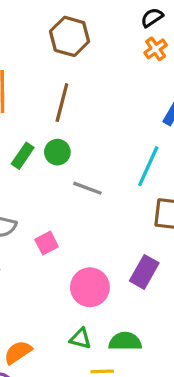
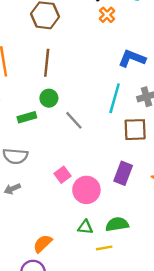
green rectangle: (23, 156) -> (27, 117), moved, turned 48
gray line: (87, 188) -> (74, 120), turned 36
pink square: (47, 243) -> (62, 175), moved

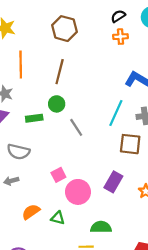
orange cross: (107, 15) -> (120, 37), turned 32
green triangle: (85, 227) -> (58, 218), moved
orange semicircle: (43, 244) -> (31, 212), moved

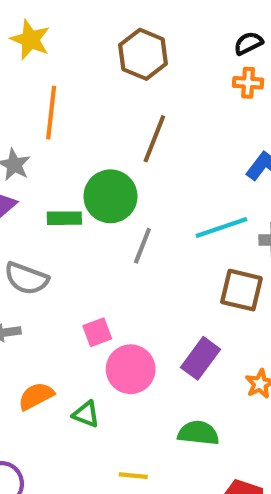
brown line: (60, 72) -> (154, 139), moved
green circle: (57, 104) -> (110, 196), size x1.6
cyan line: (116, 113) -> (221, 228), turned 40
gray line: (76, 127) -> (142, 246), turned 48
green semicircle: (101, 227) -> (198, 433), moved

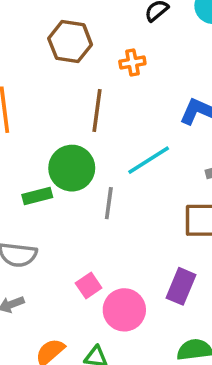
orange cross: (248, 83) -> (132, 62), moved
cyan line: (221, 228) -> (149, 160), moved

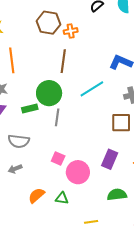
orange cross: (132, 62) -> (71, 31), moved
gray line: (109, 203) -> (57, 117), moved
pink square: (89, 285) -> (58, 159), turned -32

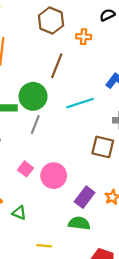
orange cross: (71, 31) -> (84, 37), moved
purple rectangle: (110, 159) -> (85, 197), moved
pink circle: (78, 172) -> (54, 176), moved

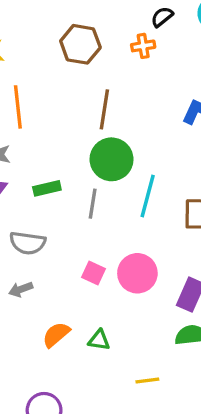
orange cross: (84, 37) -> (143, 46), moved
green circle: (33, 96) -> (112, 159), moved
cyan line: (80, 103) -> (148, 196), moved, turned -44

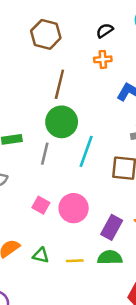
black semicircle: (162, 17) -> (105, 31), moved
orange cross: (143, 46) -> (103, 59), moved
yellow line: (147, 380) -> (75, 261), moved

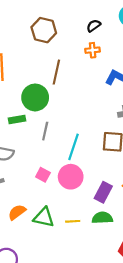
green circle: (62, 122) -> (35, 97), moved
cyan line: (86, 151) -> (74, 147), moved
green triangle: (41, 255) -> (44, 217), size x1.5

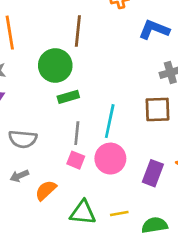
green rectangle: (17, 120) -> (68, 97), moved
gray line: (45, 131) -> (77, 133), moved
orange semicircle: (17, 212) -> (46, 190), moved
green semicircle: (102, 218) -> (155, 225), moved

